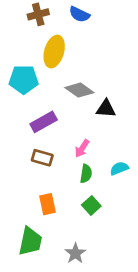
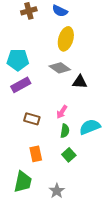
yellow ellipse: (54, 52) -> (66, 39), moved
purple rectangle: (44, 122) -> (21, 85), moved
cyan semicircle: (119, 168) -> (90, 127), size x1.5

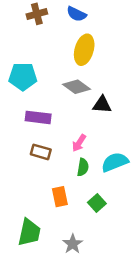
purple rectangle: (21, 85) -> (38, 117), moved, turned 36
orange rectangle: (36, 154) -> (60, 197), moved
green square: (69, 155) -> (97, 203), moved

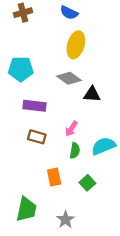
brown cross: (37, 14) -> (23, 13), moved

